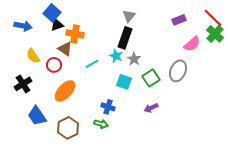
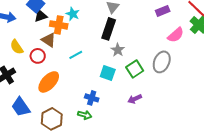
cyan star: (116, 56) -> (73, 14), moved

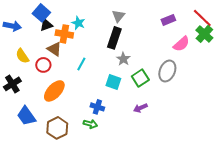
cyan line: (76, 55) -> (81, 64), turned -32

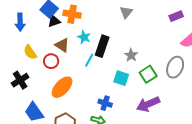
cyan star: (78, 23) -> (84, 37), moved
blue arrow: (12, 26) -> (20, 22), turned 78
orange cross: (64, 34) -> (72, 14), moved
black rectangle: (114, 38) -> (102, 46), moved
purple arrow: (140, 108) -> (148, 104), size x1.6

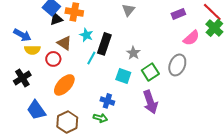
blue arrow: (20, 22) -> (22, 35), moved, turned -60
yellow semicircle: (30, 52) -> (32, 50), turned -56
purple arrow: (148, 104) -> (150, 102), turned -85

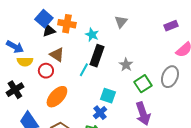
cyan star: (86, 35) -> (92, 35), moved
cyan square: (123, 76) -> (108, 96), moved
blue cross: (107, 101) -> (100, 113), turned 32

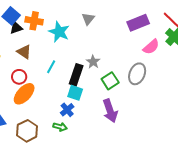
purple rectangle: (171, 26) -> (138, 23), size x1.5
cyan star: (92, 35) -> (59, 32), size x1.5
black rectangle: (97, 56) -> (76, 75), moved
red circle: (46, 71) -> (19, 77), moved

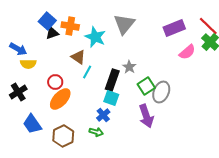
gray triangle: (88, 19) -> (124, 24), size x1.6
brown triangle: (24, 52) -> (78, 57), moved
gray ellipse: (137, 74) -> (161, 92), moved

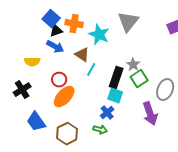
blue arrow: (18, 49) -> (55, 47), moved
green square: (146, 86) -> (139, 79), moved

